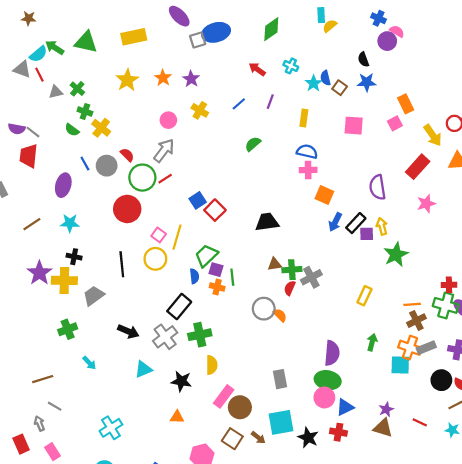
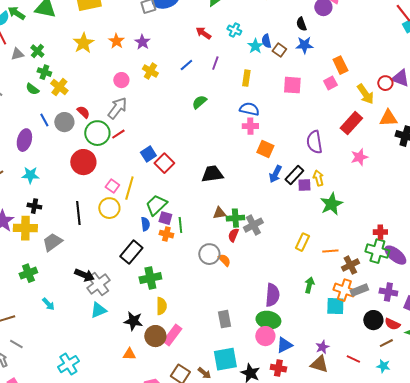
orange line: (412, 304) -> (330, 251), moved
gray cross: (165, 337) -> (98, 284), moved
brown circle: (240, 407) -> (155, 336), moved

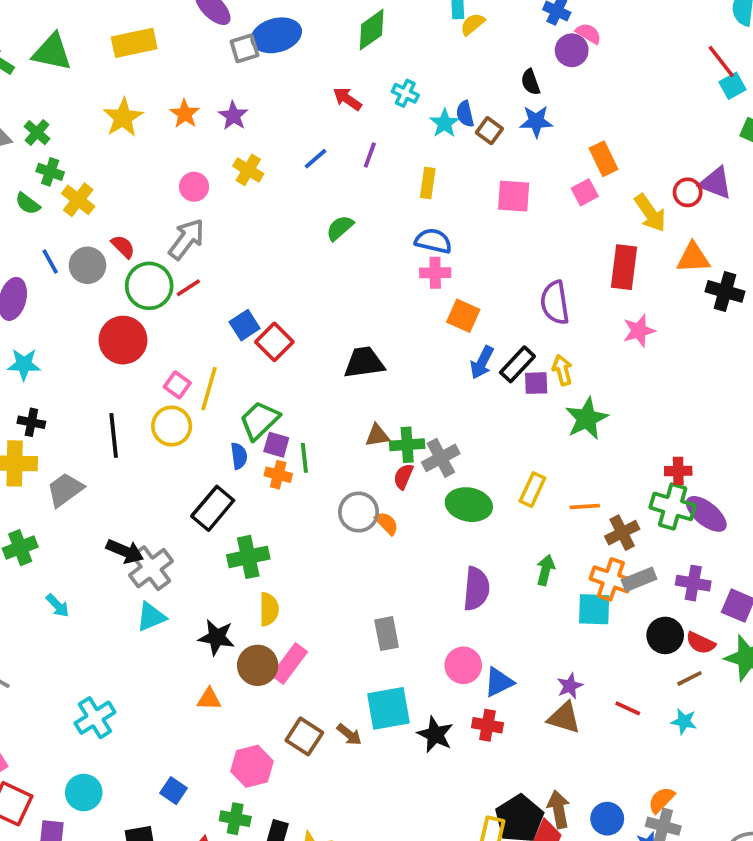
red rectangle: (351, 123) -> (624, 267), turned -35
green ellipse: (268, 320) -> (469, 505), moved

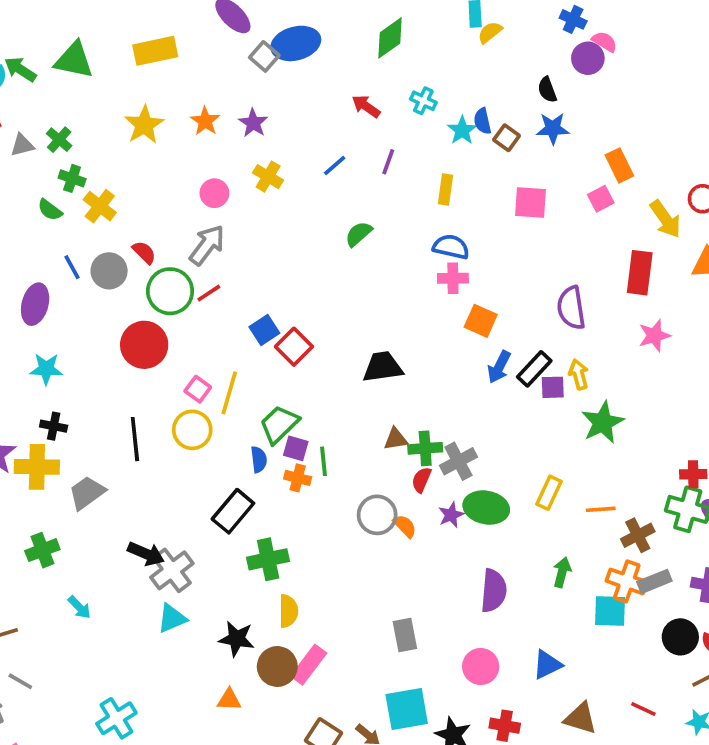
gray square: (245, 48) -> (264, 56), turned -32
blue triangle: (499, 682) -> (547, 665), moved
purple star: (570, 686) -> (451, 515), moved

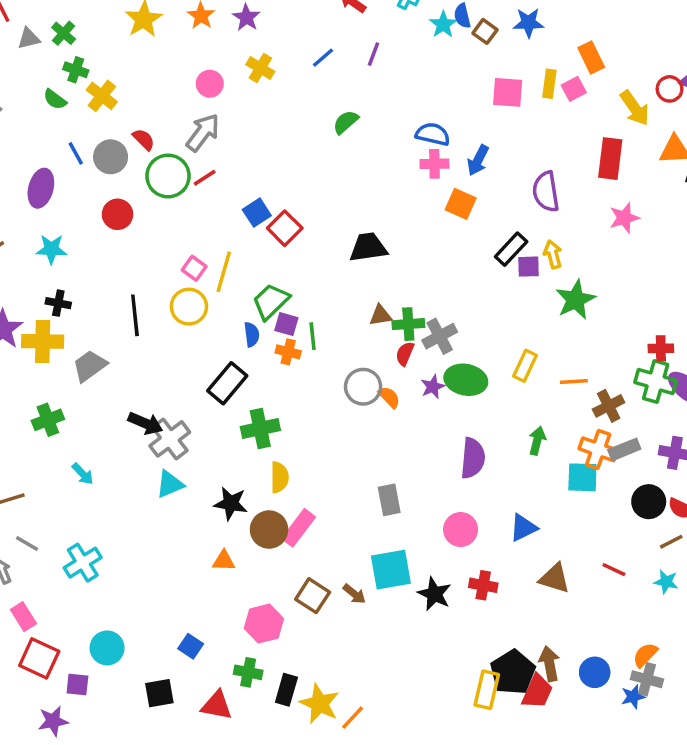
yellow rectangle: (446, 190) -> (549, 84), moved
red circle: (144, 345) -> (118, 214), moved, size x0.7
blue arrow: (499, 367) -> (478, 160), moved
cyan cross: (116, 718) -> (83, 563), moved

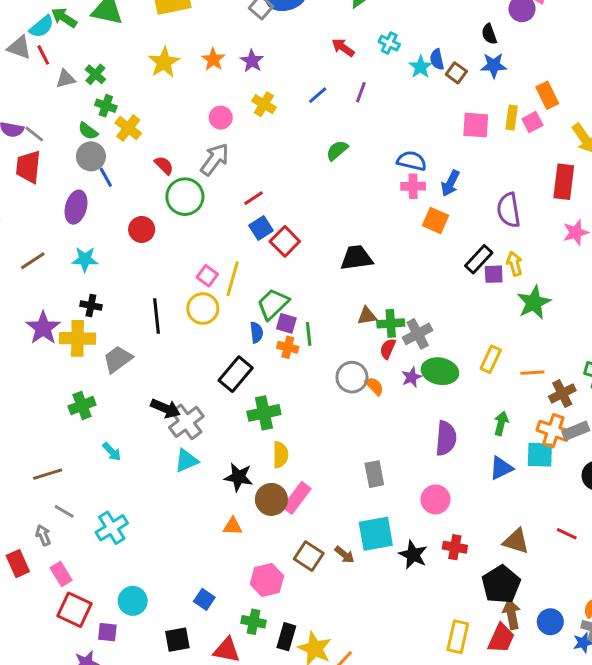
gray circle: (111, 157) -> (91, 156), moved
red line: (205, 178) -> (254, 198), moved
blue triangle: (523, 528) -> (501, 468), moved
black pentagon: (513, 672) -> (501, 584), moved

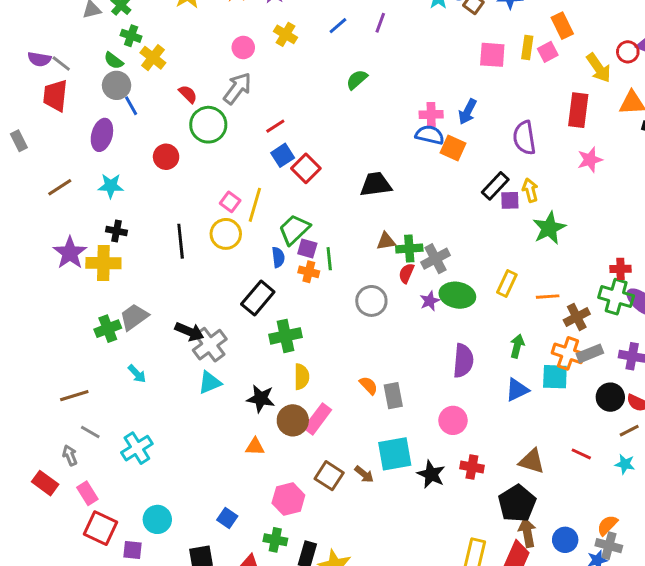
blue semicircle: (412, 161) -> (430, 135), moved
gray trapezoid: (118, 359) -> (134, 317), moved
orange semicircle: (374, 386) -> (369, 385), moved
red rectangle: (18, 564) -> (45, 483), turned -30

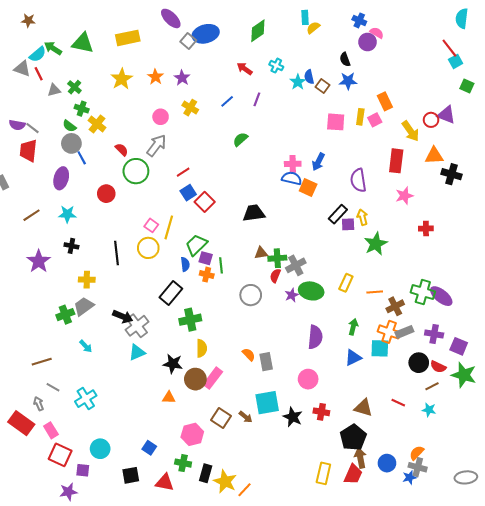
yellow cross: (103, 263) -> (87, 280), moved, size x0.7
red cross: (621, 269) -> (426, 228), moved
red rectangle: (45, 483) -> (21, 423), size x1.4

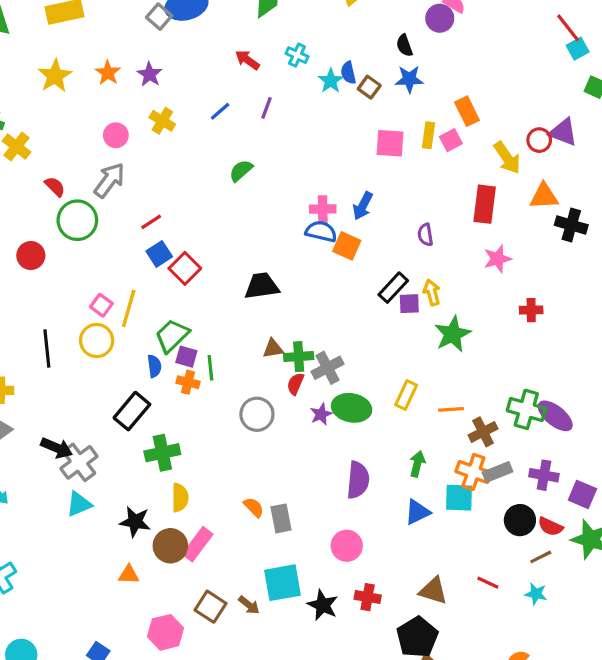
purple semicircle: (358, 180) -> (425, 235), size x0.6

